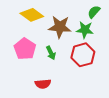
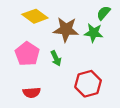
red hexagon: (83, 55) -> (88, 84), moved
red semicircle: (43, 84) -> (32, 93), moved

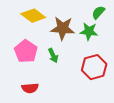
red hexagon: (88, 84) -> (94, 67), moved

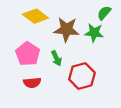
red hexagon: (94, 67) -> (82, 76), moved
red semicircle: (30, 88) -> (32, 83), moved

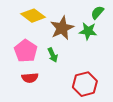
brown star: (66, 29) -> (62, 28), turned -30
red hexagon: (82, 76) -> (85, 84), moved

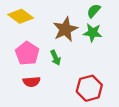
green semicircle: (97, 12) -> (94, 11), moved
yellow diamond: (33, 16) -> (21, 16), moved

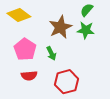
red hexagon: (89, 88) -> (66, 82), moved

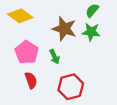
brown star: (60, 27) -> (64, 29), turned -30
red semicircle: (29, 76) -> (31, 80), turned -105

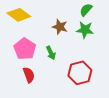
brown star: (64, 29) -> (60, 27), size x0.7
red hexagon: (71, 87) -> (80, 73), moved

